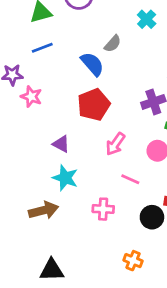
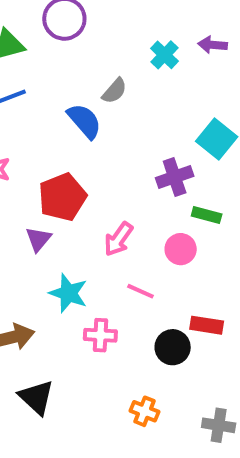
red pentagon: (94, 105) -> (62, 197), moved
purple triangle: (61, 144) -> (38, 239), turned 42
cyan star: (65, 178) -> (68, 293), moved
black triangle: (52, 270) -> (36, 397), moved, turned 45

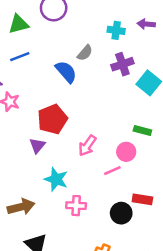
cyan cross: (165, 55) -> (116, 30), turned -36
purple cross: (175, 177) -> (122, 64), moved
pink line: (141, 291) -> (112, 171), moved, turned -48

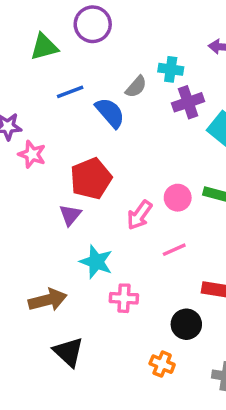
cyan cross: (116, 30) -> (171, 69), moved
blue line: (20, 57) -> (70, 92), moved
pink circle: (126, 152) -> (178, 198), moved
black circle: (121, 213) -> (186, 324), moved

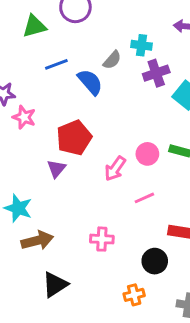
cyan star: (96, 262) -> (18, 208), moved
black triangle: (68, 352) -> (55, 285), turned 44
orange cross: (162, 364) -> (134, 295), turned -36

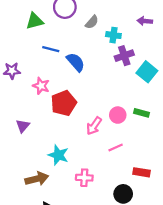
gray semicircle: (112, 60) -> (92, 22), moved
blue line: (56, 64) -> (51, 49), turned 35
pink star: (24, 117) -> (41, 86), moved
purple triangle: (56, 169) -> (23, 126), moved
cyan star: (18, 208) -> (58, 155), moved

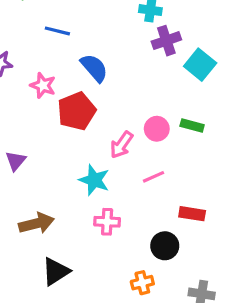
blue semicircle: (76, 62) -> (94, 68), moved
purple triangle: (23, 126) -> (16, 161), moved
cyan star: (58, 155) -> (94, 180), moved

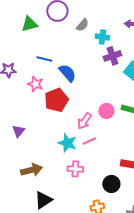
blue line: (57, 31) -> (44, 59), moved
pink line: (154, 177) -> (89, 141), moved

